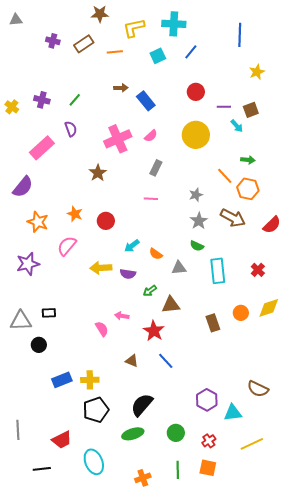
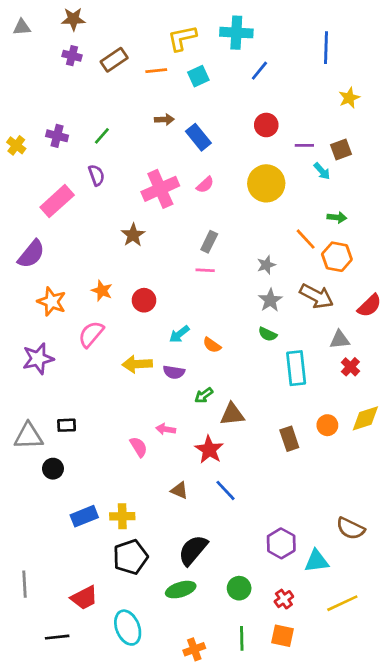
brown star: (100, 14) -> (73, 19), moved
cyan square: (158, 56) -> (198, 76), moved
gray rectangle: (156, 168) -> (209, 242), moved
gray triangle: (179, 268) -> (340, 340), moved

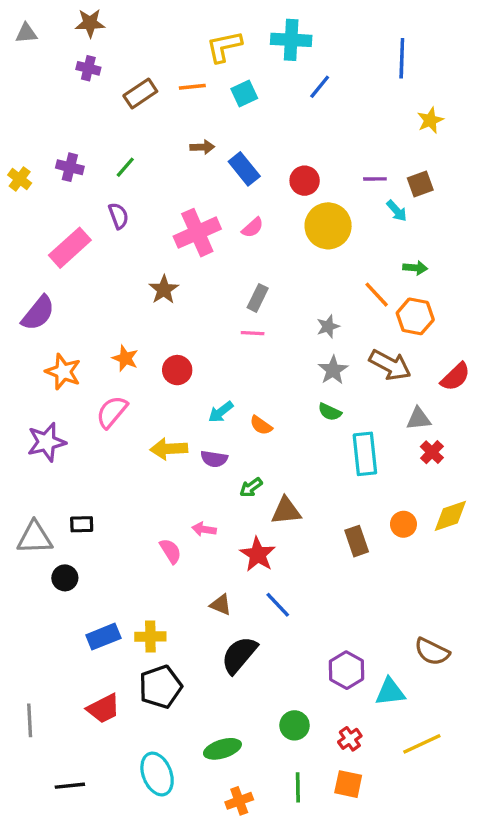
brown rectangle: (114, 60) -> (140, 93), moved
red circle: (266, 125) -> (305, 181), moved
black semicircle: (193, 550) -> (239, 655), moved
green ellipse: (181, 590) -> (222, 749), moved
red trapezoid: (84, 598) -> (103, 709), moved

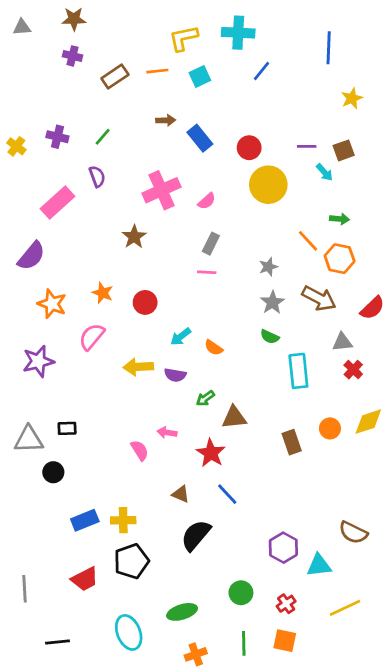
pink semicircle: (253, 228) -> (207, 201), moved

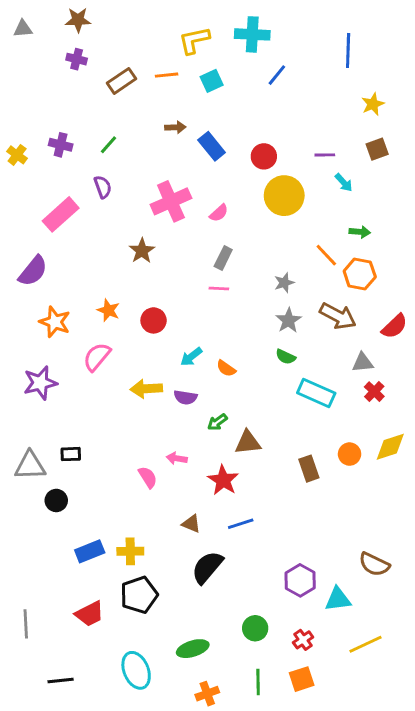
brown square: (344, 150) -> (377, 149), moved
cyan rectangle: (298, 371) -> (316, 393), turned -60
blue line: (227, 494) -> (241, 524), turned -65
orange square: (285, 641) -> (302, 679), turned -30

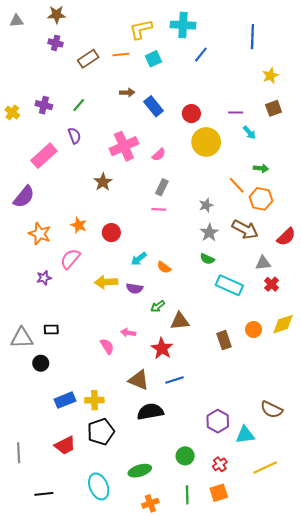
purple star: (40, 383) -> (44, 278), moved, size x0.6
brown triangle: (191, 524) -> (139, 380), size x1.5
black semicircle: (207, 567) -> (150, 412), turned 40

